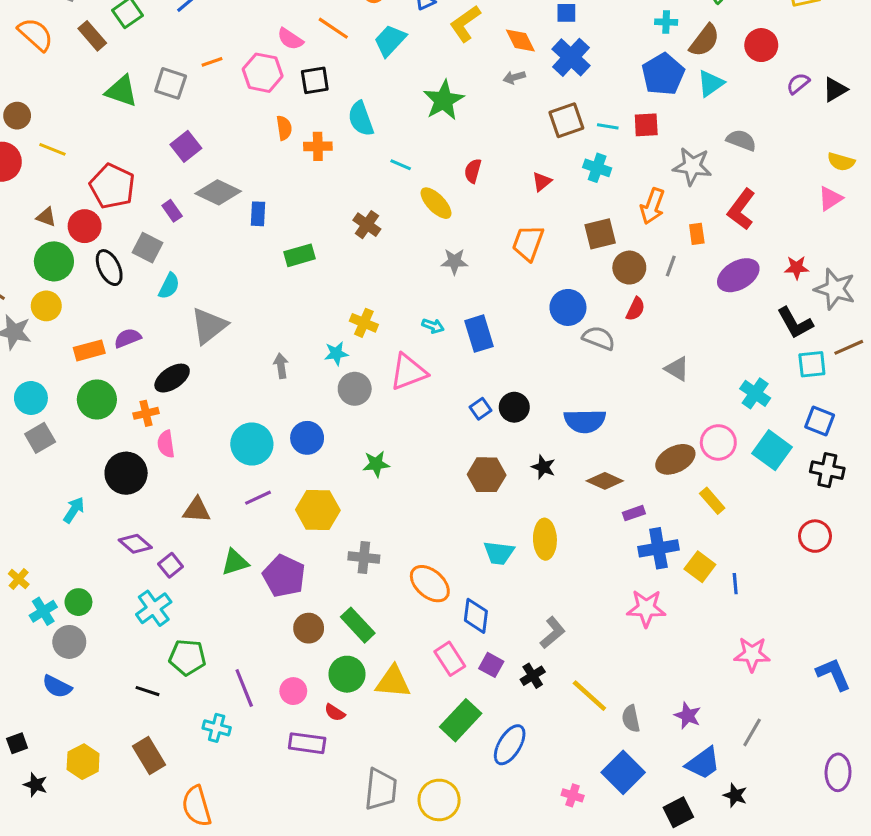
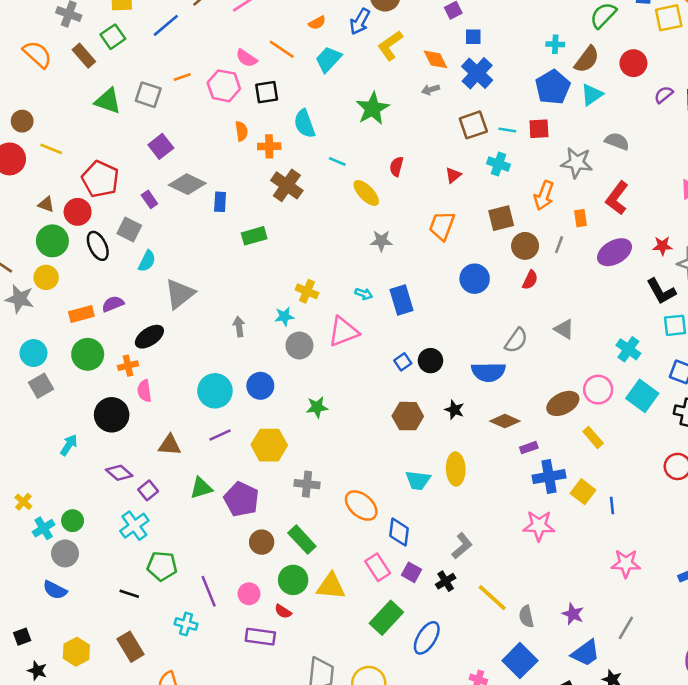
brown cross: (367, 225) -> (287, 185), moved, size x1.4
gray semicircle: (599, 338) -> (516, 340), moved, turned 104

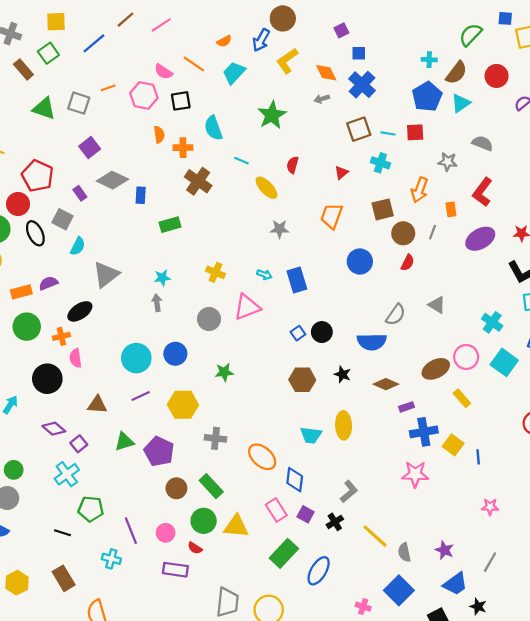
gray star: (577, 163) -> (448, 162), size x0.7
cyan star: (284, 316) -> (162, 278), moved
pink star: (626, 564) -> (490, 507), size x0.7

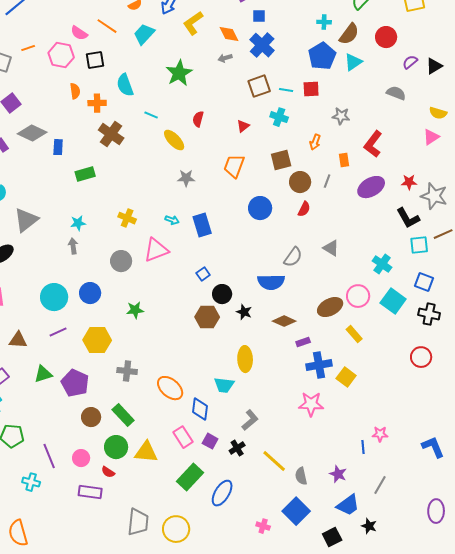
gray semicircle: (482, 143) -> (396, 93), moved
orange arrow: (419, 190) -> (315, 142), size x0.7
black circle: (322, 332) -> (222, 294), moved
cyan trapezoid: (311, 435) -> (224, 385), moved
blue line: (478, 457) -> (363, 447), moved

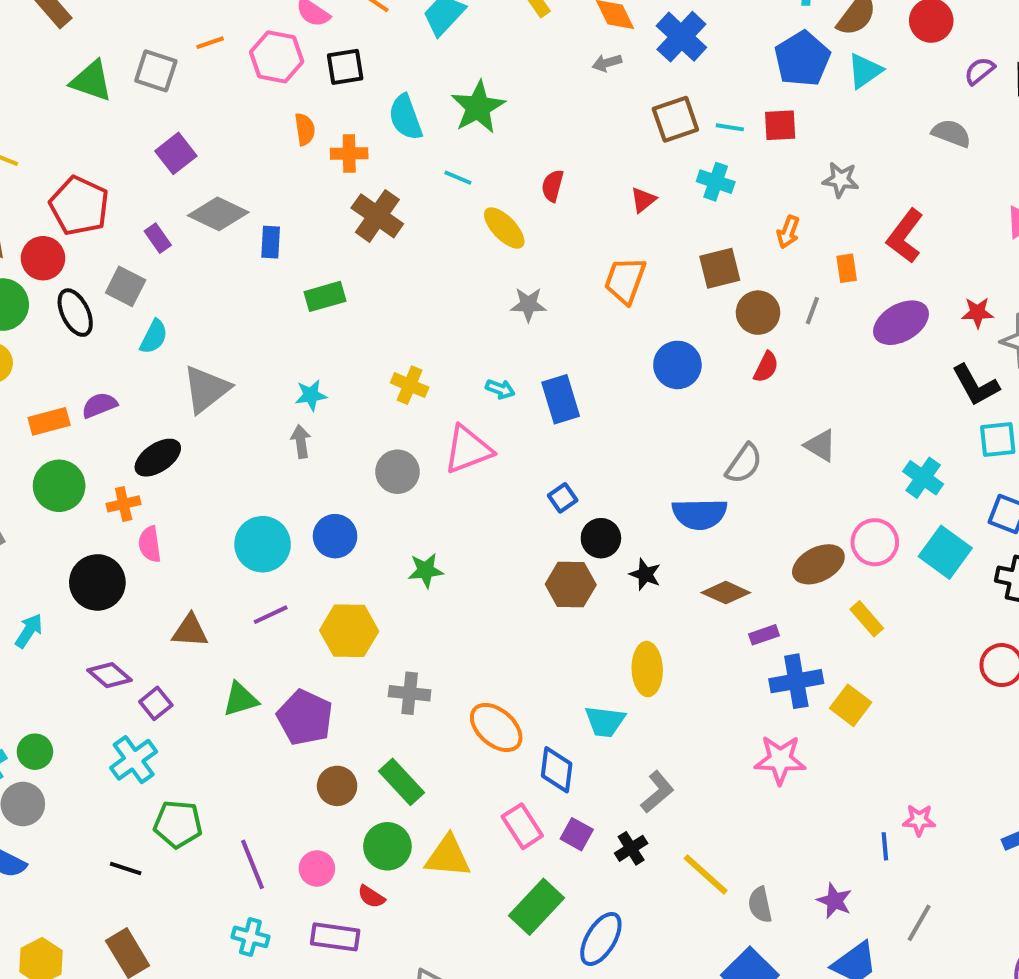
green star: (179, 73) -> (478, 107), moved
cyan cross: (31, 482) -> (250, 937), moved

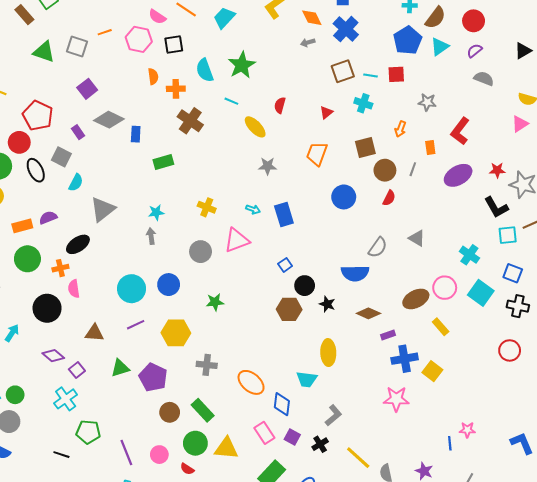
purple semicircle: (980, 71) -> (475, 51), moved

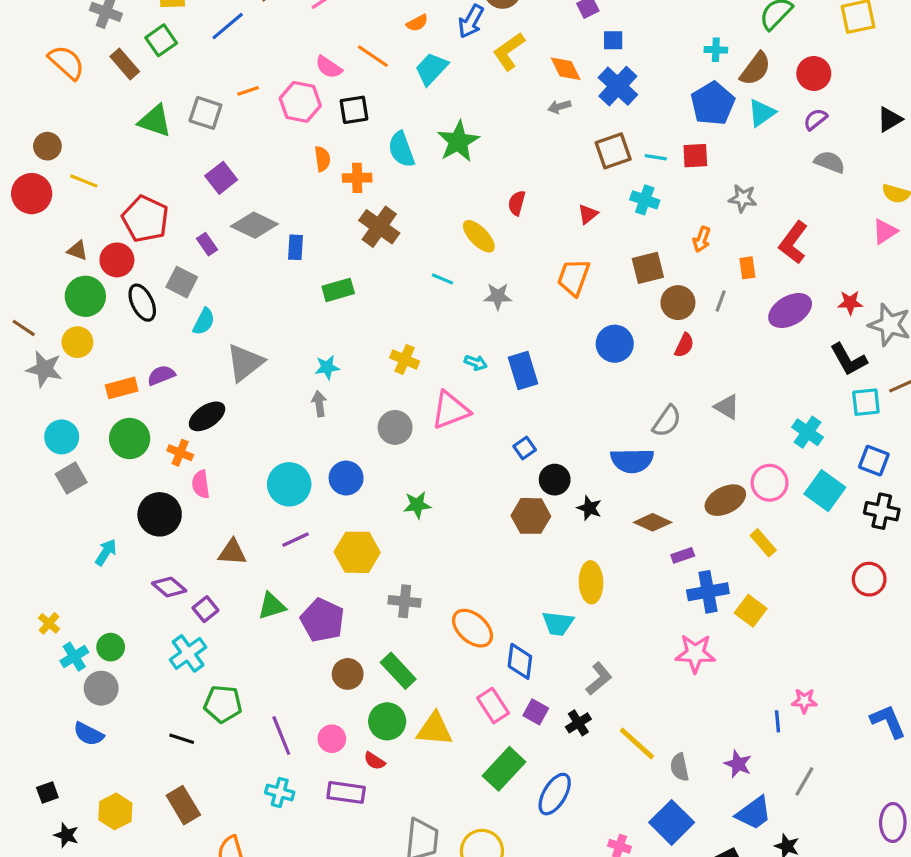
cyan line: (231, 101) -> (442, 279), moved
orange cross: (60, 268) -> (180, 453), turned 35

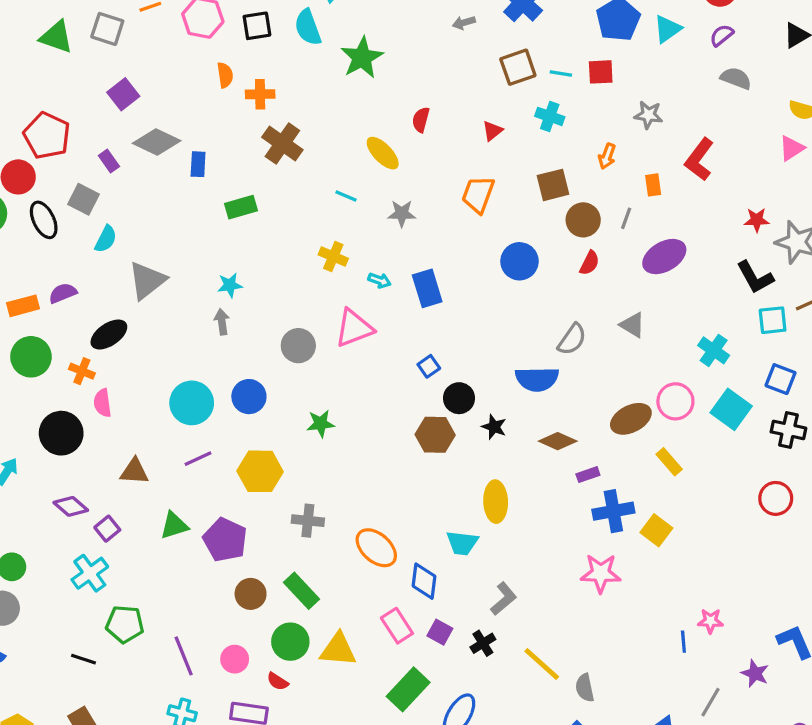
cyan semicircle: (401, 149) -> (308, 27), moved
purple ellipse: (790, 311) -> (664, 257), moved
yellow cross: (405, 359) -> (333, 257), moved
purple star: (738, 764) -> (755, 673), moved

